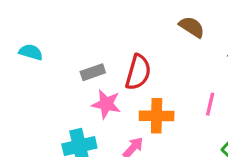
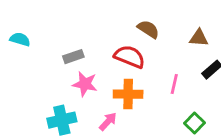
brown semicircle: (192, 27) -> (148, 29), moved
red semicircle: (138, 72) -> (130, 57), moved, turned -84

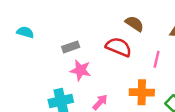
pink line: (174, 84) -> (157, 59), moved
orange cross: (128, 94) -> (142, 92), moved

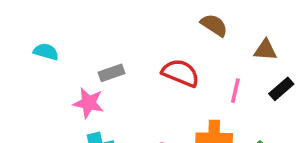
brown semicircle: (134, 24) -> (214, 25), moved
pink star: (80, 70) -> (88, 103), moved

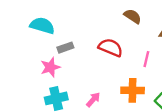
cyan semicircle: (46, 52) -> (42, 26), moved, size x1.5
pink star: (88, 103) -> (50, 67), turned -30

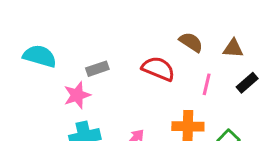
brown semicircle: (133, 16) -> (191, 42), moved
cyan semicircle: (42, 26) -> (40, 56), moved

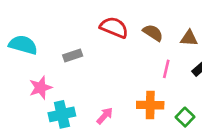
red semicircle: (158, 69) -> (114, 27), moved
pink star: (77, 95) -> (41, 88), moved

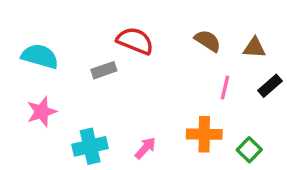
red semicircle: (114, 27) -> (135, 41), moved
pink star: (41, 88) -> (42, 112), moved

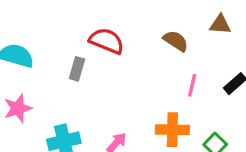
brown triangle: (254, 48) -> (220, 24), moved
gray rectangle: (104, 70) -> (77, 69), turned -55

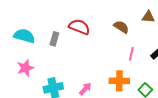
gray rectangle: (77, 69) -> (54, 39), moved

